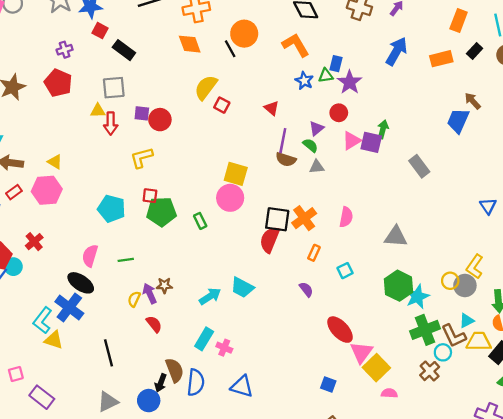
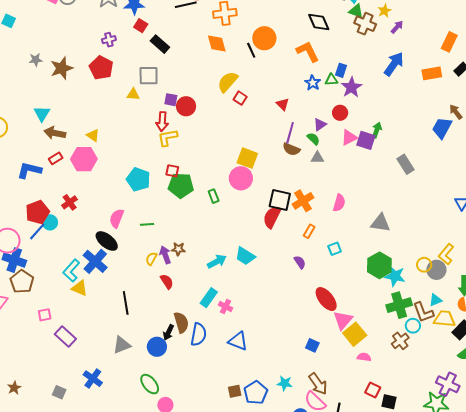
red arrow: (111, 124) -> (162, 122), moved
cyan star: (417, 297) -> (395, 276), turned 30

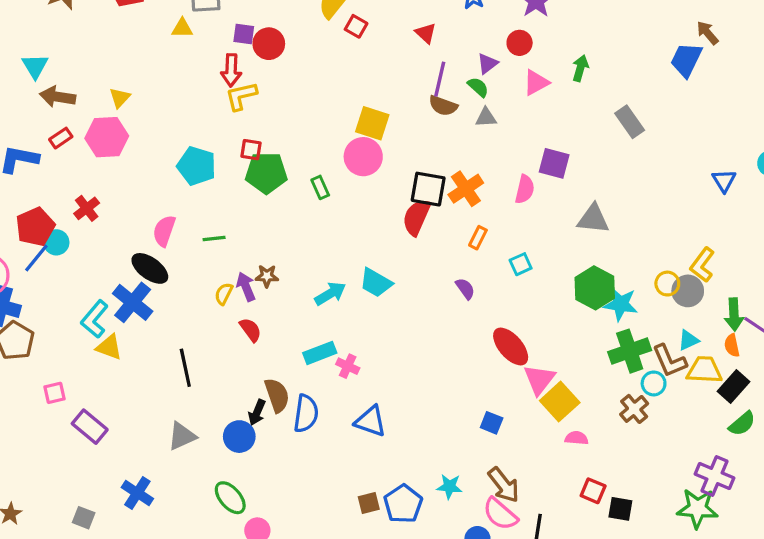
yellow triangle: (93, 135) -> (120, 98), turned 40
purple square: (366, 140) -> (554, 163), moved
cyan rectangle: (209, 298) -> (320, 353), turned 36

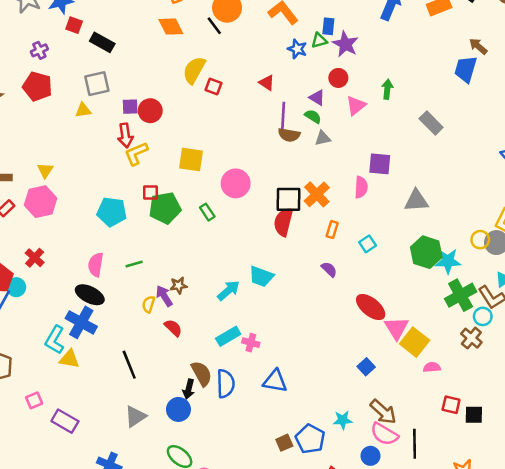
purple triangle: (488, 64) -> (317, 98), turned -42
yellow square: (372, 123) -> (191, 160), moved
blue square: (492, 423) -> (366, 367), turned 35

